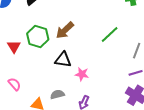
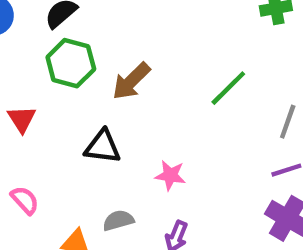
green hexagon: (38, 36) -> (71, 63), moved
black triangle: (63, 60) -> (103, 147), moved

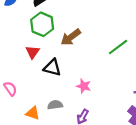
red triangle: (22, 119) -> (33, 52), moved

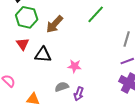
green line: (118, 47) -> (96, 14), moved
gray semicircle: (55, 105) -> (62, 87), moved

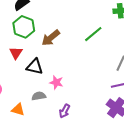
pink star: (74, 66) -> (56, 82), moved
gray semicircle: (62, 87) -> (39, 96), moved

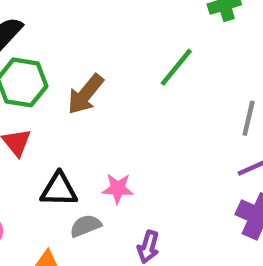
black triangle: (35, 67) -> (59, 190), moved

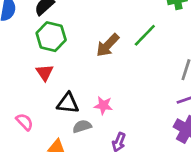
brown arrow: (85, 94) -> (108, 45), moved

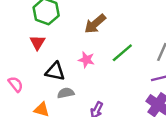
green line: (145, 35) -> (122, 53), moved
pink star: (103, 105) -> (86, 60), moved

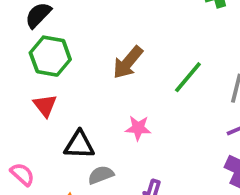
green line: (122, 53) -> (188, 77), moved
pink star: (86, 60) -> (138, 128), moved

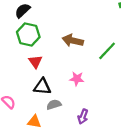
brown arrow: (128, 62) -> (73, 41), turned 60
red triangle: (45, 105) -> (35, 62), moved

